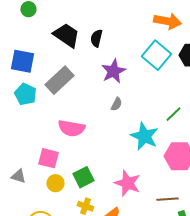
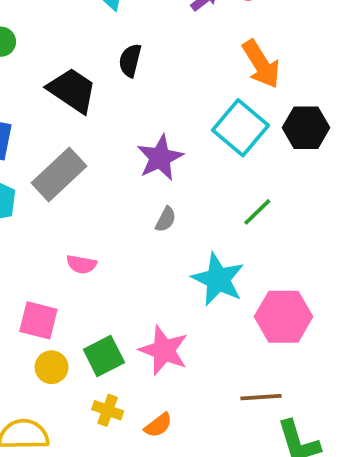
orange arrow: (167, 21) -> (261, 64), turned 48
black semicircle: (96, 38) -> (130, 60), moved
green line: (173, 114) -> (257, 212), moved
pink semicircle: (71, 128) -> (81, 264), size x0.6
pink star: (127, 183) -> (164, 350), moved

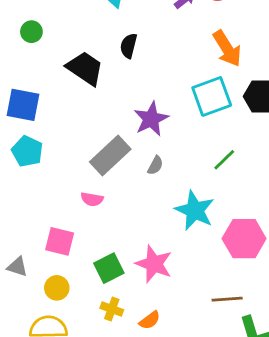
cyan square: (240, 128) -> (212, 96), turned 30
gray rectangle: (59, 175) -> (110, 156), moved
yellow circle: (52, 367) -> (57, 288), moved

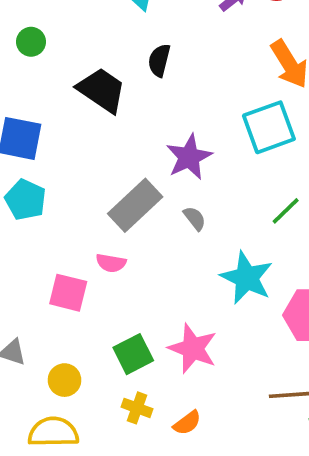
gray semicircle: (155, 165) -> (195, 218), turned -66
pink square: (60, 241) -> (68, 293), moved

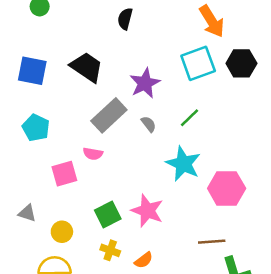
black trapezoid: (102, 90) -> (87, 67), moved
cyan pentagon: (25, 200) -> (36, 128), moved
green line: (286, 211) -> (189, 118), moved
pink square: (68, 293) -> (64, 174), turned -30

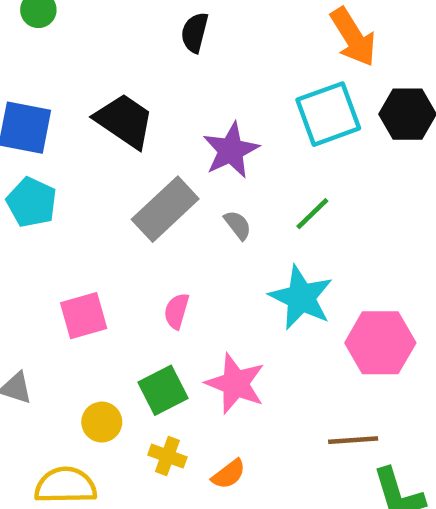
cyan pentagon: (36, 128) -> (32, 202), moved
pink semicircle: (93, 154) -> (177, 311), moved, turned 96
yellow circle: (62, 232) -> (102, 422), moved

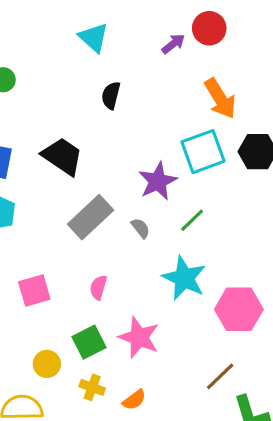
purple star: (231, 150) -> (158, 181), moved
brown line: (353, 440) -> (220, 376), turned -40

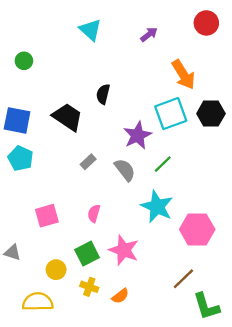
red circle: (209, 28) -> (206, 23), moved
black semicircle: (111, 95) -> (103, 94), moved
gray rectangle: (91, 217) -> (88, 162), size x0.5
gray semicircle: (141, 228) -> (125, 170), size x1.5

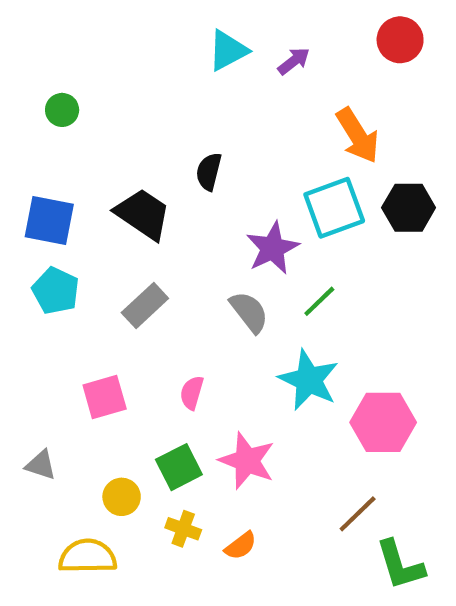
cyan triangle: (90, 30) -> (228, 50), moved, turned 50
gray rectangle: (88, 162) -> (145, 306), moved, size x1.5

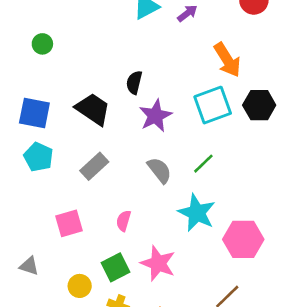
purple star: (273, 248) -> (155, 116), moved

